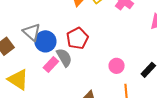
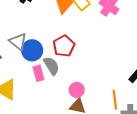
pink rectangle: (51, 65) -> (38, 73), turned -56
pink circle: (117, 66) -> (77, 90), moved

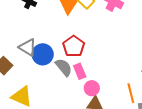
pink rectangle: (38, 73) -> (80, 71), moved

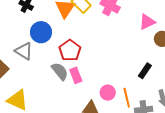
blue circle: (43, 54) -> (41, 32), moved
pink circle: (92, 88) -> (108, 93), moved

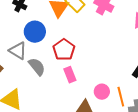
gray semicircle: (60, 71) -> (37, 67), moved

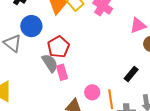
gray semicircle: (37, 67) -> (50, 63), moved

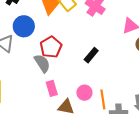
pink rectangle: (62, 72) -> (52, 88), moved
black rectangle: (131, 74) -> (91, 55), moved

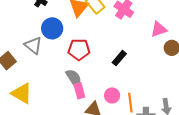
red pentagon: (51, 47) -> (79, 50), turned 30
gray semicircle: (42, 63) -> (74, 78), moved

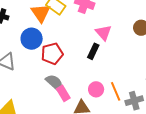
blue circle: (52, 28) -> (32, 39), moved
pink triangle: (159, 29) -> (103, 33), moved, turned -36

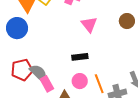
black rectangle: (93, 51) -> (80, 57), moved, turned 56
red pentagon: (52, 54) -> (22, 70), moved

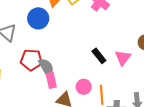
pink triangle: (89, 25) -> (123, 58), moved
black rectangle: (80, 57) -> (99, 56), moved, turned 42

